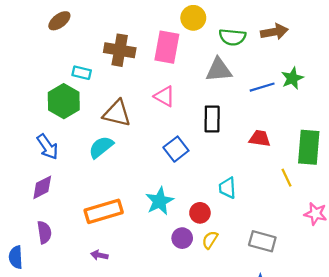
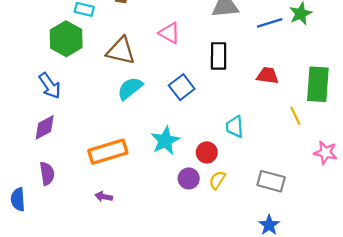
cyan semicircle: (101, 147) -> (130, 88), moved

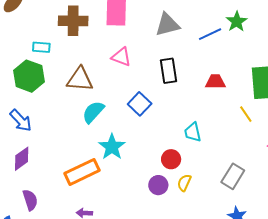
cyan star: (165, 141) -> (112, 147), moved
gray rectangle: (271, 181) -> (233, 176), turned -65

